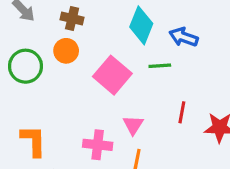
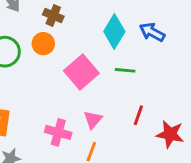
blue arrow: (184, 37) -> (152, 32), moved

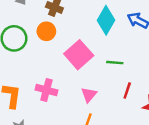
green line: (125, 70) -> (115, 63), moved
pink cross: (58, 132) -> (46, 90), moved

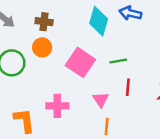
red line: (127, 91) -> (128, 87), moved

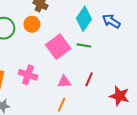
green line: (118, 61) -> (84, 45), moved
pink triangle: (101, 100) -> (64, 82), turned 40

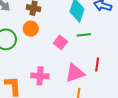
pink square: (58, 47) -> (60, 42), size x0.6
pink triangle: (64, 82) -> (75, 73), size x1.5

